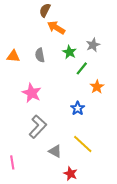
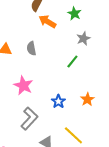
green star: (69, 52) -> (74, 13), moved
orange star: (97, 87) -> (87, 99), moved
blue star: (78, 108) -> (58, 101), moved

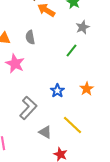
pink star: (23, 85) -> (15, 64), moved

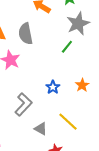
gray star: (83, 27) -> (78, 24), size x1.6
gray semicircle: (30, 37) -> (26, 34), size x1.5

